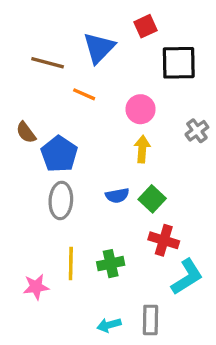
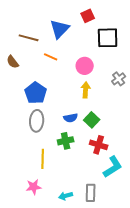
brown semicircle: (26, 132) -> (13, 62), moved
green cross: (111, 264) -> (66, 141), moved
pink star: (36, 287) -> (34, 187), moved

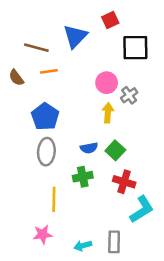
orange line: (51, 57) -> (49, 71), moved, turned -32
gray cross: (119, 79) -> (129, 95), moved

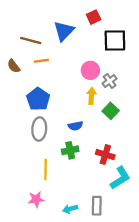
green square: (115, 150) -> (111, 111), moved

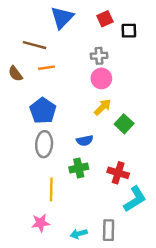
blue triangle: (64, 31) -> (62, 18), moved
black square: (115, 41) -> (129, 31), moved, size x0.6
gray cross: (110, 81) -> (99, 56), moved, turned 32
yellow arrow: (91, 96) -> (103, 107), turned 42

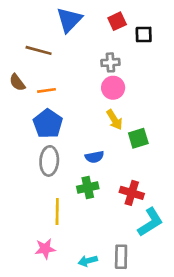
orange line: (46, 68) -> (47, 90), moved
yellow arrow: (103, 107) -> (114, 120), turned 102
green square: (124, 124) -> (138, 138), turned 30

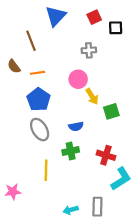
brown line: (39, 50) -> (31, 41), turned 54
pink circle: (113, 88) -> (78, 79), moved
gray ellipse: (49, 161) -> (40, 130), turned -35
pink star: (45, 249) -> (13, 192), moved

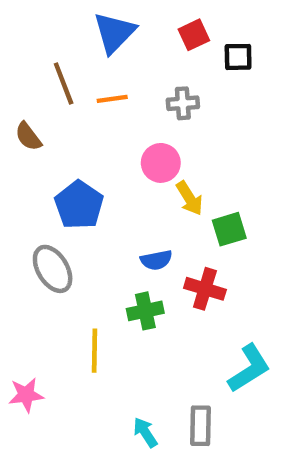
orange line: (37, 73) -> (112, 99), moved
gray ellipse: (40, 130) -> (53, 269), moved
red cross: (106, 155) -> (205, 289), moved
cyan arrow: (71, 210) -> (145, 432), turned 72

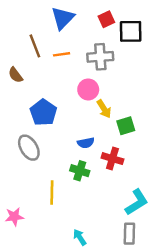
black square: (238, 57) -> (131, 31), size x1.5
gray cross: (183, 103) -> (100, 57), size x1.5
green cross: (145, 311) -> (80, 171), turned 30
gray rectangle: (201, 426) -> (129, 234), moved

